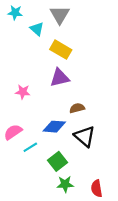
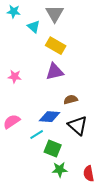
pink star: (23, 92) -> (15, 77), moved
cyan line: (30, 147) -> (37, 135), moved
green square: (57, 161) -> (53, 149), turned -30

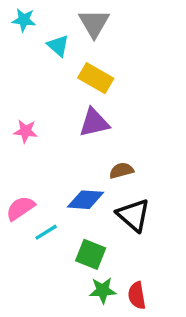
cyan line: (37, 135) -> (46, 232), moved
red semicircle: (89, 174) -> (137, 295), moved

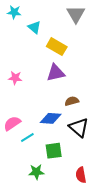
gray triangle: (94, 23) -> (76, 14), moved
green square: (91, 254) -> (54, 151), turned -30
green star: (103, 290) -> (36, 172), moved

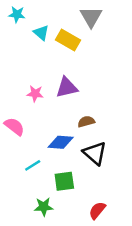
yellow rectangle: (57, 47) -> (68, 40), moved
pink star: (15, 78) -> (35, 94), moved
pink semicircle: (12, 123) -> (14, 126), moved, turned 72
red semicircle: (81, 175) -> (97, 210), turned 49

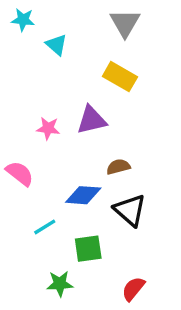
yellow rectangle: (68, 40) -> (120, 77), moved

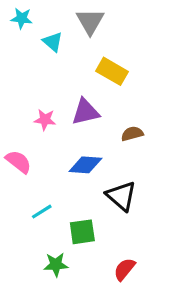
gray triangle: (125, 23) -> (90, 21), moved
brown semicircle: (118, 167) -> (132, 134), moved
blue diamond: (83, 195) -> (85, 165), moved

